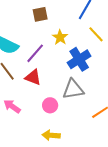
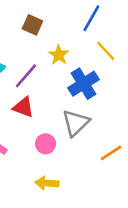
brown square: (40, 14) -> (32, 25), turned 35
gray triangle: (73, 89) -> (76, 123), turned -35

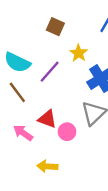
red triangle: (23, 107) -> (47, 119), moved
yellow arrow: (47, 183) -> (47, 166), moved

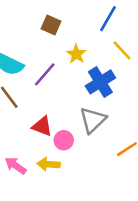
pink arrow: (23, 133) -> (16, 166), moved
yellow arrow: (47, 166) -> (48, 164), moved

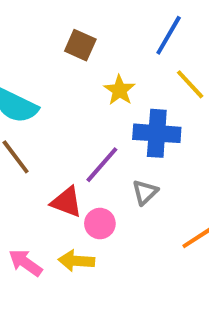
purple line: (45, 74) -> (102, 165), moved
blue cross: (100, 82) -> (157, 133), turned 36
gray triangle: (93, 120) -> (145, 192), size x0.6

